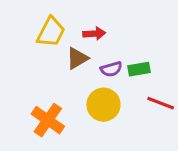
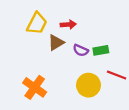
purple semicircle: (111, 69) -> (81, 50), turned 40
yellow circle: (103, 105) -> (88, 85), moved

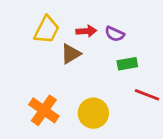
purple semicircle: (81, 50) -> (115, 34), moved
yellow circle: (88, 85) -> (93, 113), moved

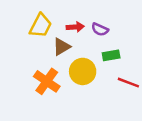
orange cross: (44, 110) -> (47, 81), moved
yellow circle: (93, 113) -> (83, 71), moved

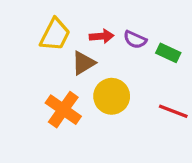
green rectangle: (111, 55) -> (168, 53), moved, turned 35

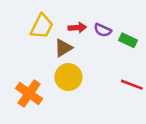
yellow circle: (112, 96) -> (68, 77), moved
orange cross: (63, 110) -> (29, 94), moved

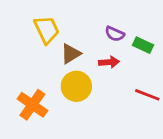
yellow trapezoid: (42, 26) -> (47, 30), turned -52
red arrow: (77, 28) -> (109, 62), moved

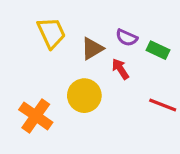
brown triangle: (71, 54) -> (92, 49), moved
red arrow: (109, 62) -> (120, 69), turned -120

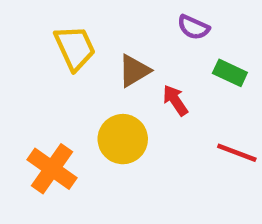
purple semicircle: (127, 38) -> (193, 27), moved

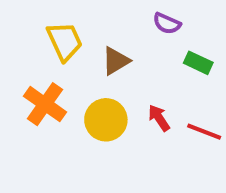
red arrow: (175, 100) -> (159, 118), moved
orange cross: (52, 169) -> (45, 104), moved

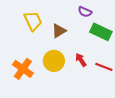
green rectangle: (198, 63) -> (101, 32), size x1.5
orange cross: (45, 104) -> (23, 69), moved

